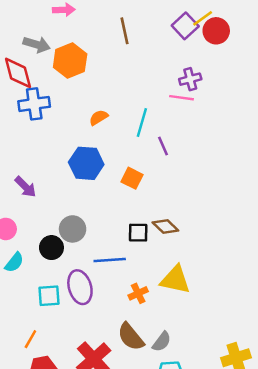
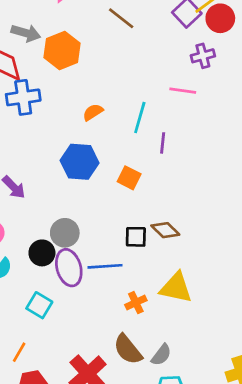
brown line: (125, 31) -> (121, 18), turned -40
purple cross: (190, 79) -> (203, 56), moved
purple line: (163, 146) -> (163, 143), turned 30
purple ellipse: (80, 287) -> (69, 268), moved
cyan square: (49, 296) -> (39, 305), turned 35

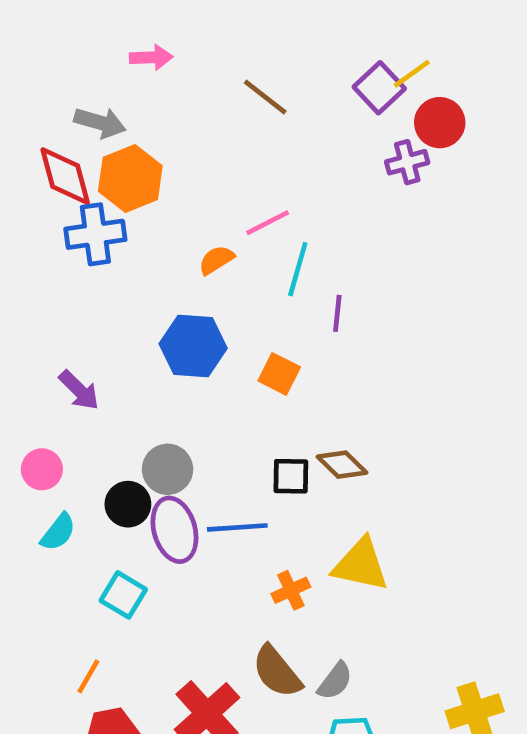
red circle: (220, 18) -> (440, 123), moved
orange hexagon: (62, 50) -> (130, 178), moved
pink line: (183, 91) -> (268, 223), moved, turned -35

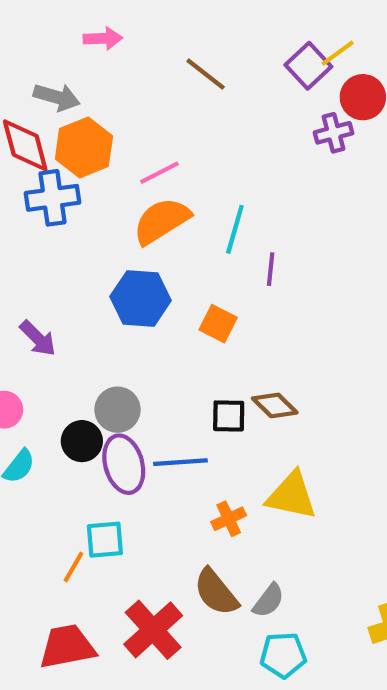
pink line: (268, 223) -> (159, 173), moved
orange semicircle: (216, 260) -> (162, 221), size x1.8
cyan square: (123, 595) -> (105, 540), moved, turned -36
orange line: (88, 676) -> (73, 567), moved

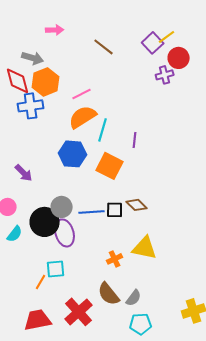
cyan line: (235, 229) -> (103, 130), moved
orange square: (218, 324) -> (110, 166), size x1.5
black circle: (82, 441) -> (45, 222), size x1.5
blue line: (180, 462) -> (92, 212), moved

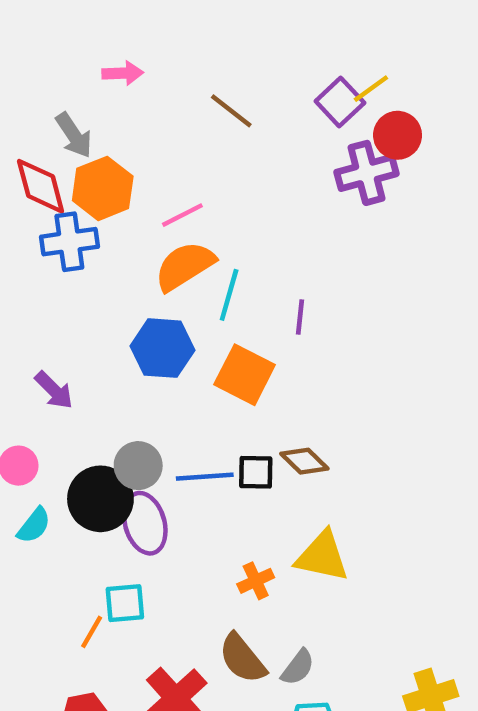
gray arrow: (33, 58) -> (74, 135), turned 40
purple cross: (165, 75) -> (366, 173), size x1.5

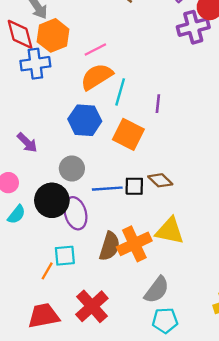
gray circle: (138, 466) -> (72, 168), moved
orange cross: (256, 581) -> (134, 244), size x1.8
brown semicircle: (242, 658) -> (110, 246), moved, turned -124
gray semicircle: (298, 667) -> (157, 290), size x1.4

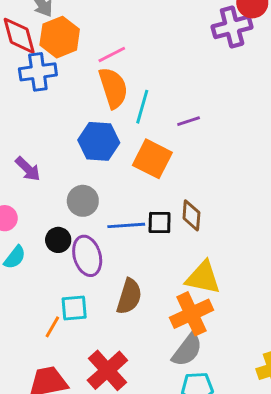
orange semicircle: (97, 77) -> (113, 88), turned 104
purple line: (158, 104) -> (189, 121), turned 66
brown diamond: (160, 180) -> (191, 215), turned 50
black circle: (52, 200) -> (58, 240), size x0.6
orange cross: (134, 244) -> (191, 314), moved

